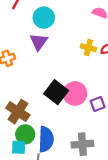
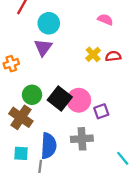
yellow cross: (88, 48) -> (93, 54), turned 32
green circle: (25, 134) -> (32, 95), moved
gray cross: (82, 144) -> (82, 139), moved

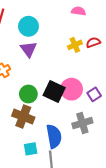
yellow cross: (93, 54) -> (75, 45), turned 32

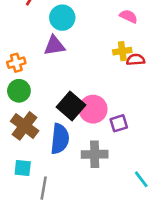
yellow cross: (75, 45) -> (122, 51), moved
purple triangle: (29, 49) -> (54, 46), turned 42
green circle: (28, 94) -> (19, 91), moved
blue semicircle: (54, 136) -> (60, 139), moved

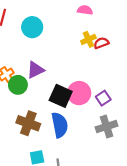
purple triangle: (54, 46) -> (36, 70), moved
green circle: (19, 91) -> (18, 85), moved
gray cross: (95, 154) -> (107, 126), moved

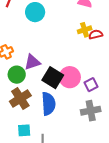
purple triangle: (36, 70) -> (32, 62), moved
green circle: (18, 85) -> (17, 75), moved
brown cross: (28, 123) -> (20, 98), turned 30

